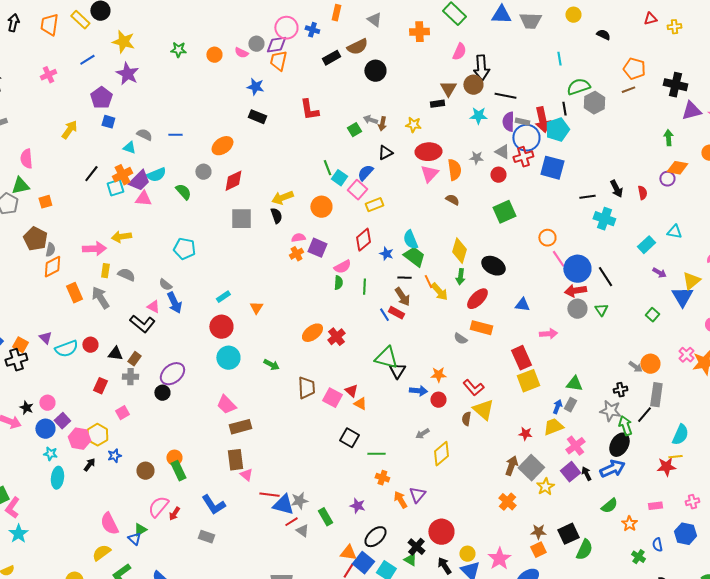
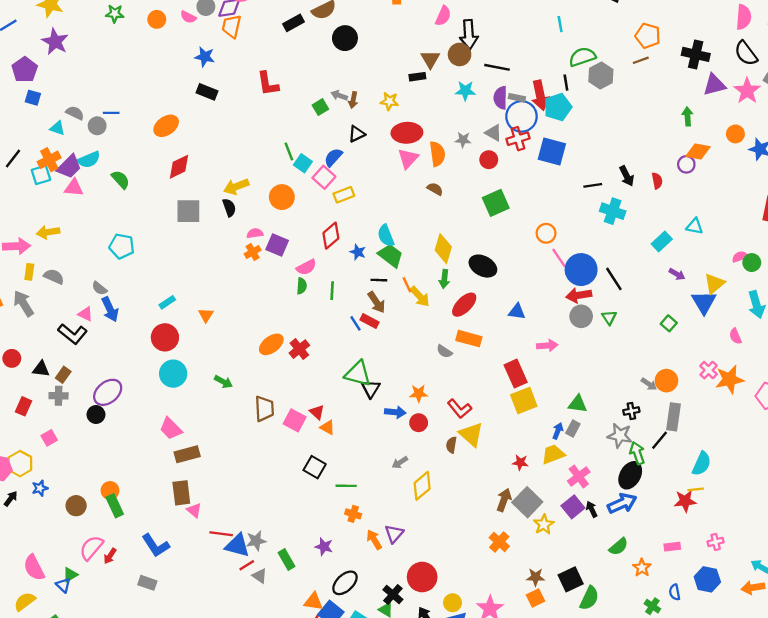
gray circle: (203, 172) -> (97, 126), moved

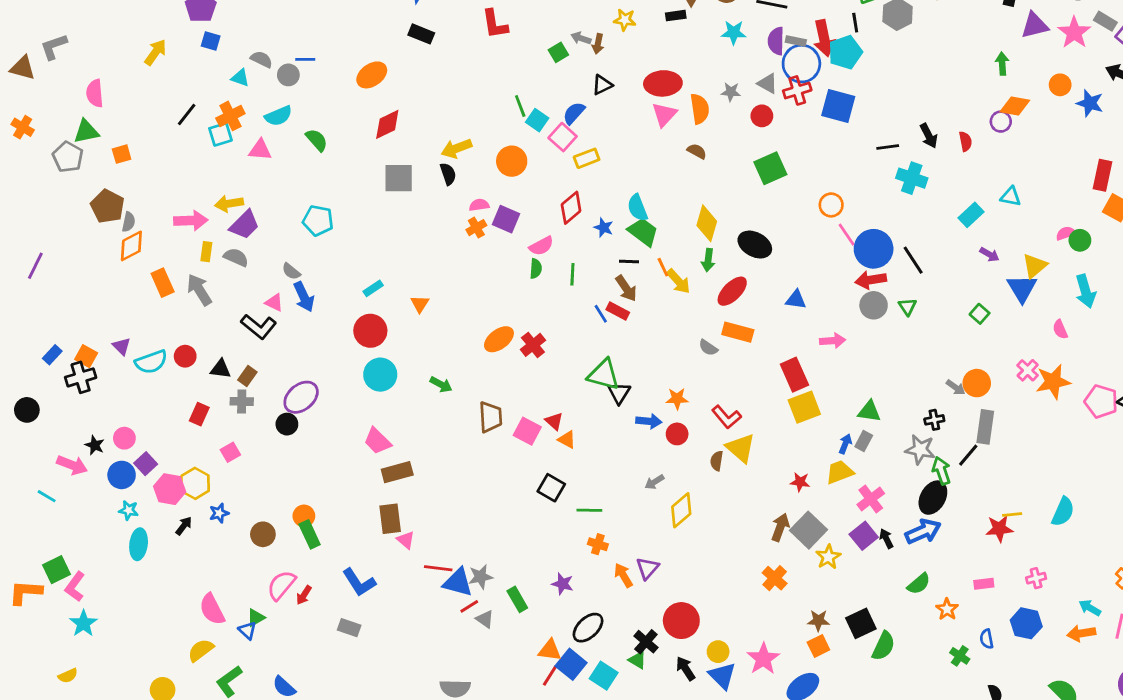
yellow star: (389, 101) -> (625, 20), moved
purple trapezoid: (69, 167) -> (245, 225), moved
cyan semicircle: (702, 464) -> (1063, 512), moved

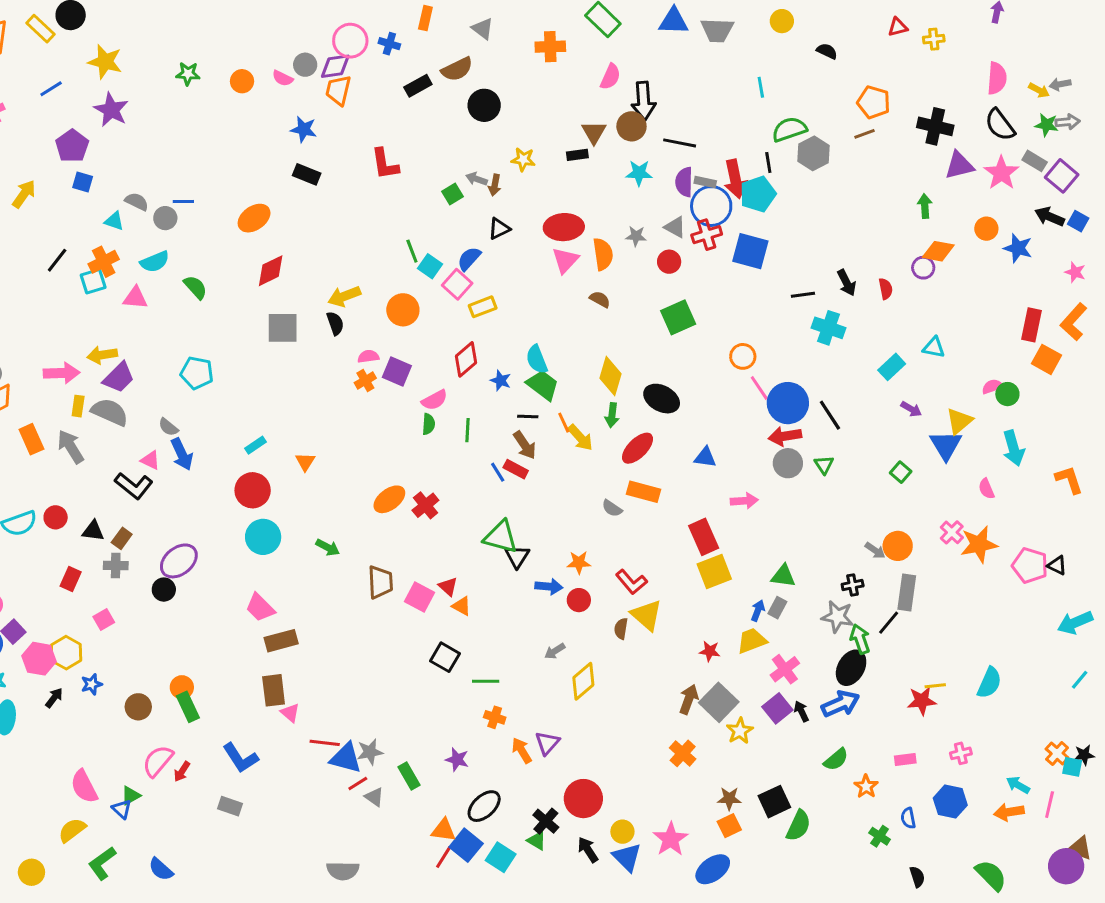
gray semicircle: (236, 257) -> (110, 412), size x1.4

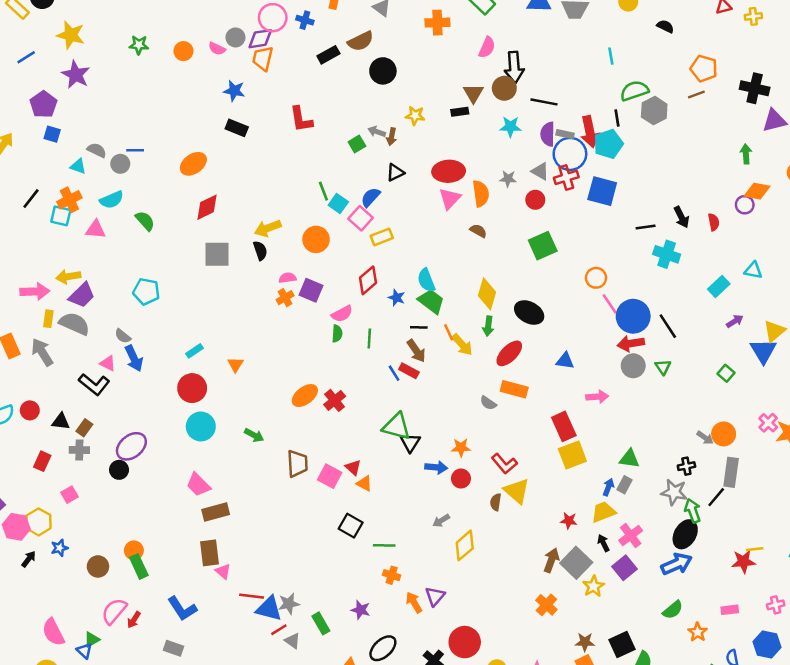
cyan square: (93, 281) -> (61, 216), turned 30
purple arrow: (911, 409) -> (735, 321), turned -63
black arrow: (801, 711) -> (603, 543), moved

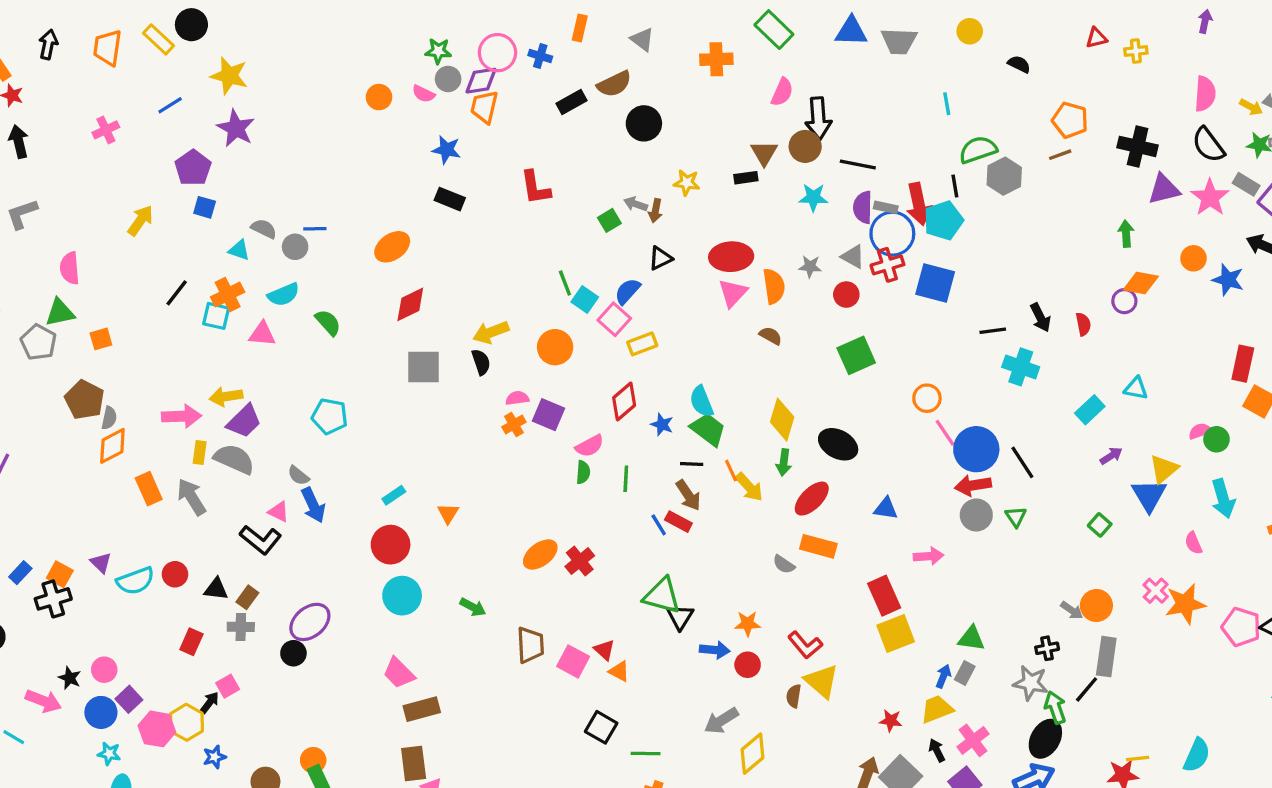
green star: (139, 45) -> (438, 51), moved
gray arrow: (441, 521) -> (721, 721), size x1.5
black arrow: (29, 559) -> (210, 703), moved

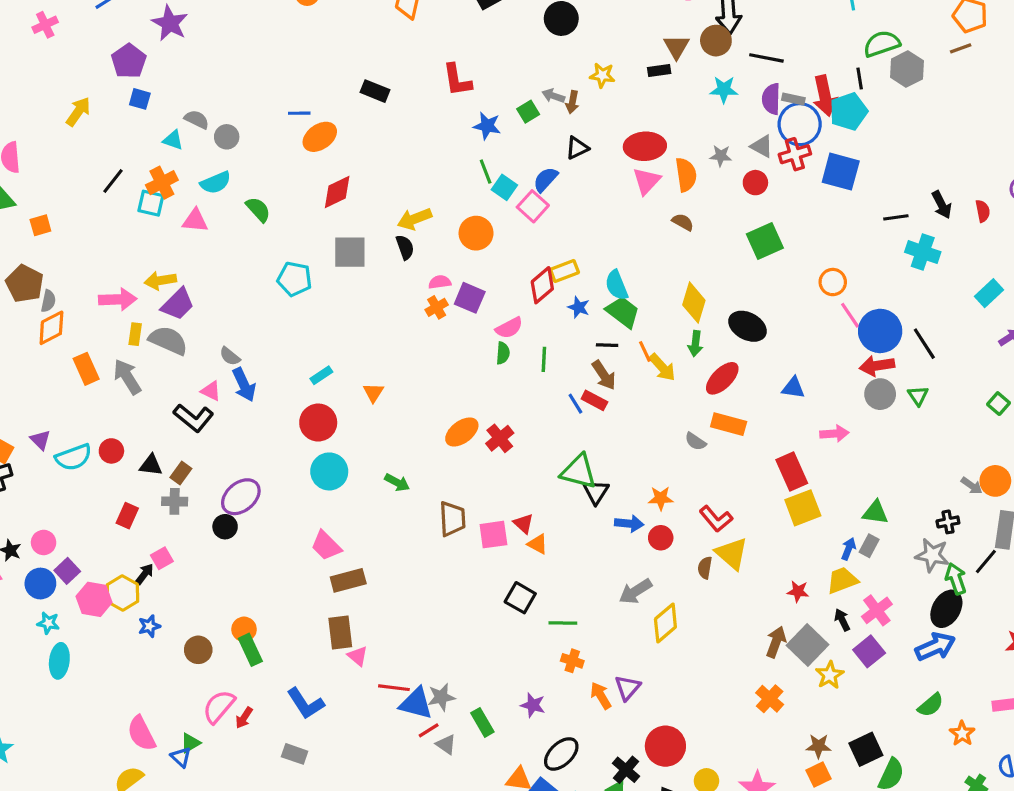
blue star: (446, 150) -> (487, 126), moved
blue line: (315, 229) -> (299, 113), moved
yellow rectangle: (642, 344) -> (564, 271), moved
cyan pentagon: (330, 416) -> (295, 279), moved
pink square: (573, 661) -> (493, 535), turned -36

